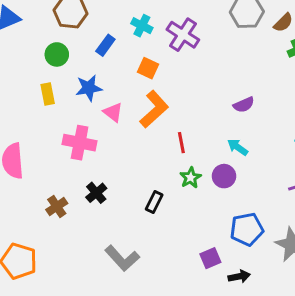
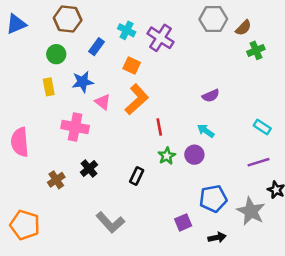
black arrow: (239, 276) -> (217, 238), moved

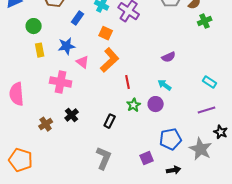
green circle: (56, 54) -> (34, 26), moved
gray L-shape: (110, 222) -> (104, 158), moved, turned -115

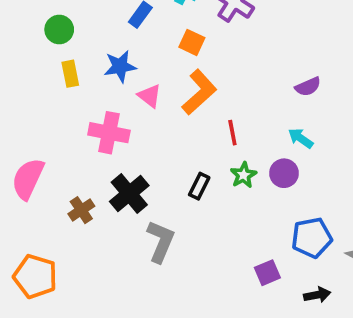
pink semicircle: (17, 94) -> (28, 179), moved, turned 30
black cross: (72, 115) -> (129, 193), size x1.5
black rectangle: (110, 121) -> (199, 186), moved
gray L-shape: (104, 158) -> (161, 241), moved

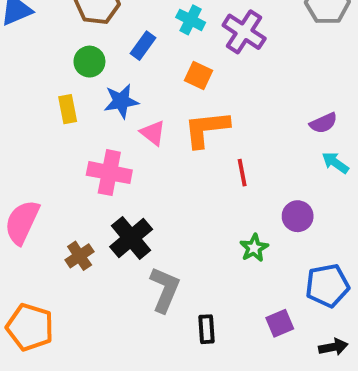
green circle: (59, 30) -> (89, 62), moved
orange L-shape: (199, 92) -> (206, 129), turned -144
cyan arrow: (301, 138) -> (335, 163), moved
green star: (243, 175) -> (254, 248), moved
black rectangle: (199, 186) -> (206, 329), moved, turned -30

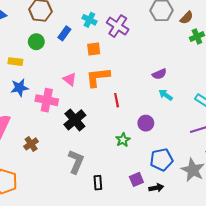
orange square: (198, 75) -> (94, 49), turned -32
blue star: (121, 101) -> (20, 88), moved
yellow rectangle: (68, 109) -> (15, 62), moved, turned -72
black cross: (131, 238) -> (75, 120), moved
black arrow: (333, 347) -> (156, 188), moved

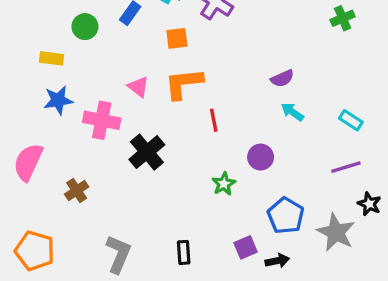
blue pentagon: (161, 160) -> (286, 216), turned -30
gray L-shape: (76, 162) -> (118, 254), moved

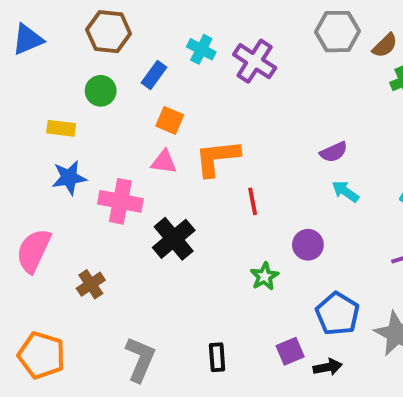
orange square: (177, 38) -> (170, 120), moved, turned 30
pink triangle: (138, 87) -> (164, 162), turned -30

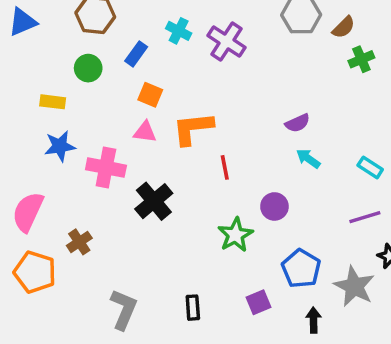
green star: (264, 276) -> (235, 235), size x1.4
orange pentagon: (41, 355) -> (35, 272), moved
black arrow: (328, 367) -> (313, 320), moved, turned -80

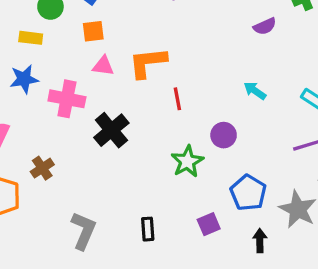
orange square: (150, 95) -> (93, 31), moved, turned -30
yellow rectangle: (53, 102) -> (31, 38), moved
purple semicircle: (298, 123) -> (265, 26), moved

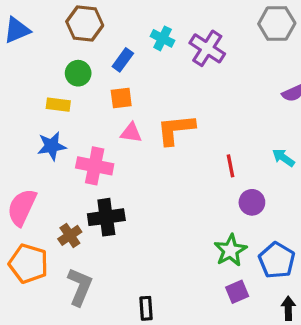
red line: (177, 99) -> (230, 166), moved
black cross: (111, 130) -> (106, 217), moved, turned 32
green star: (187, 161) -> (230, 250), moved
black rectangle: (148, 229) -> (146, 308), moved
gray L-shape: (83, 231) -> (80, 287), moved

